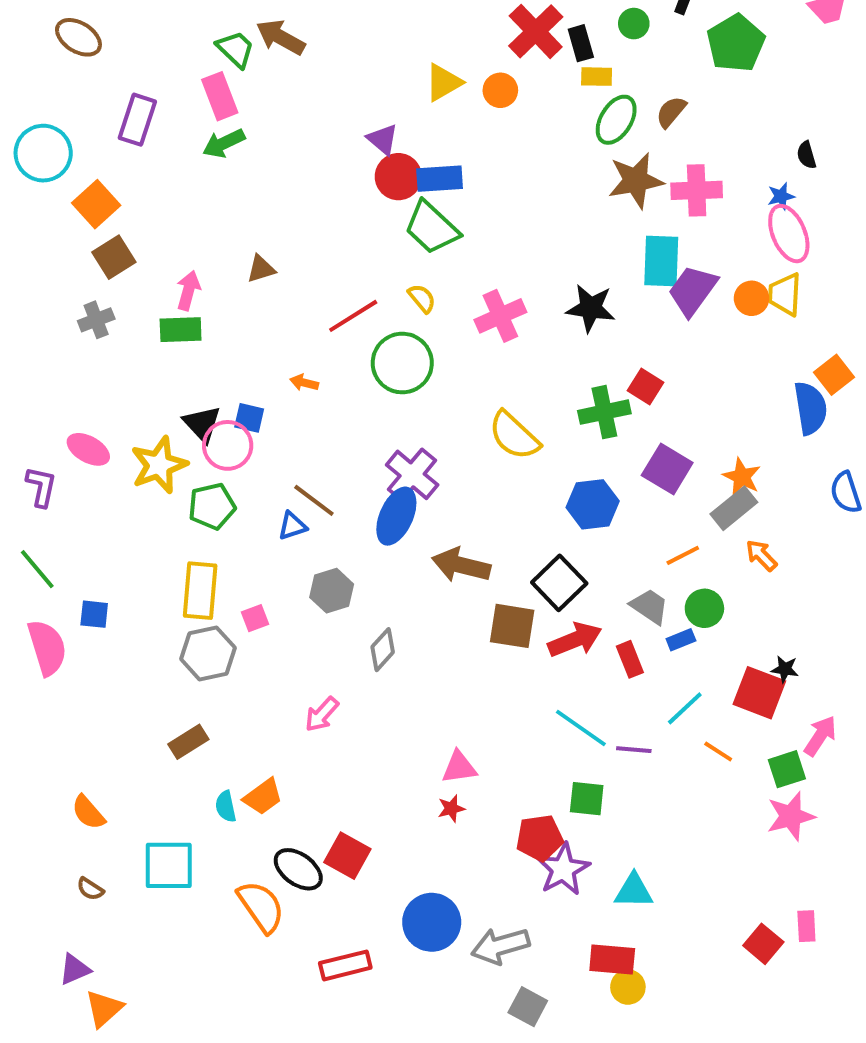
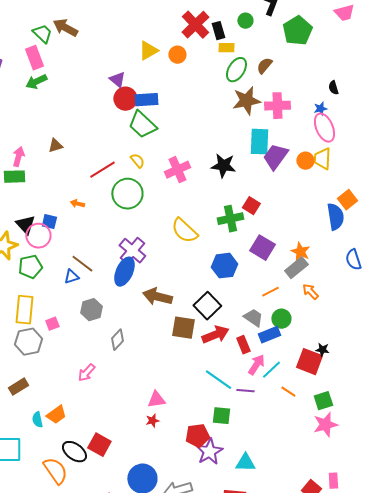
blue rectangle: (681, 640) -> (269, 335), size x1.5
pink arrow: (820, 736) -> (256, 365), moved

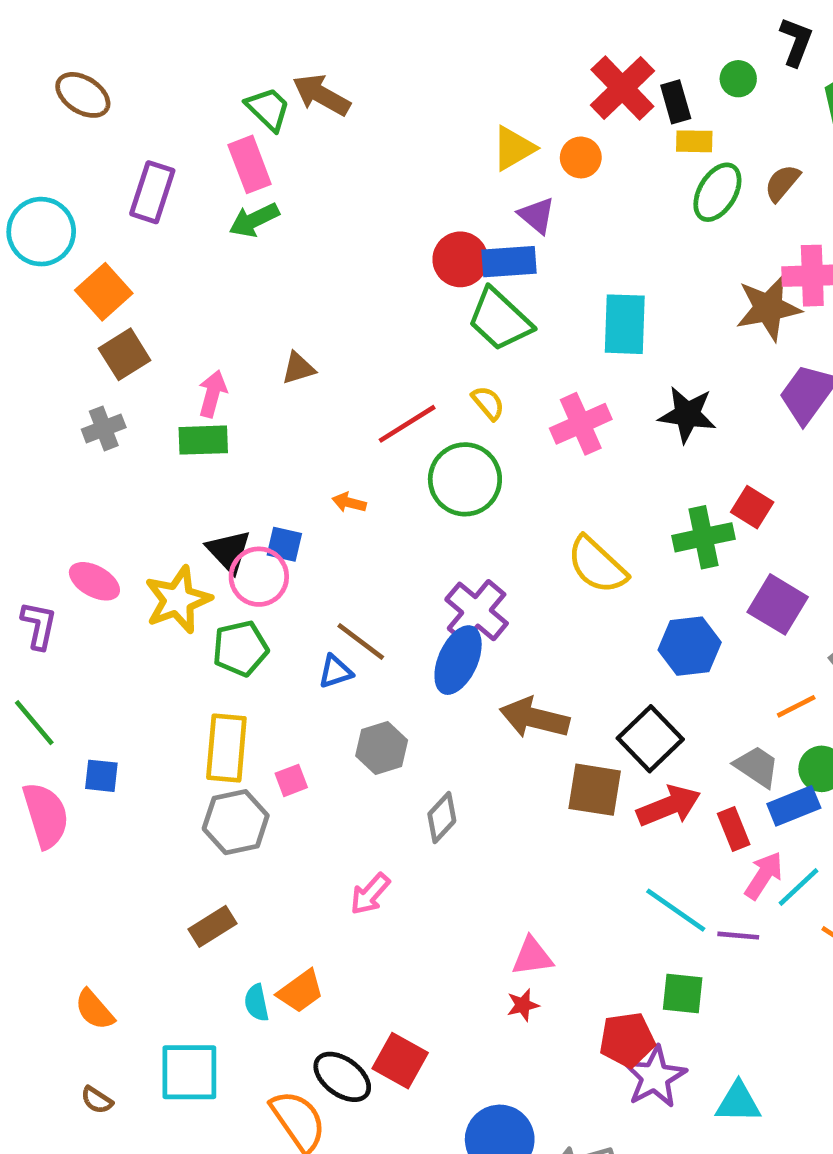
purple triangle: (117, 80) -> (537, 215), moved
brown star: (246, 101) -> (768, 308), moved
cyan rectangle: (259, 142) -> (625, 324), moved

